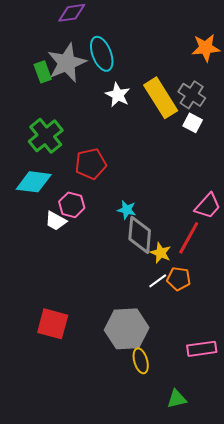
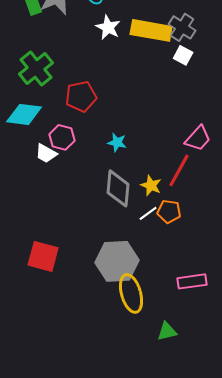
yellow rectangle: (161, 98) -> (151, 30), turned -48
gray diamond: (140, 235) -> (118, 188), moved
yellow ellipse: (141, 361) -> (131, 293), size x1.5

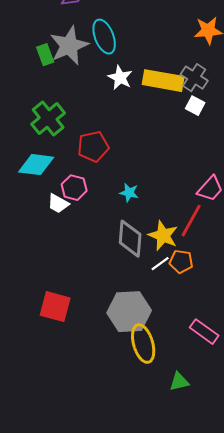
yellow star: (151, 185) -> (163, 236), size x1.4
pink rectangle: (192, 281) -> (204, 332), turned 44

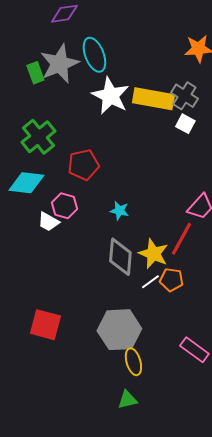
white star: (120, 78) -> (110, 96), size x1.5
yellow ellipse: (143, 344) -> (133, 362), size x0.7
green triangle: (179, 382) -> (127, 400), moved

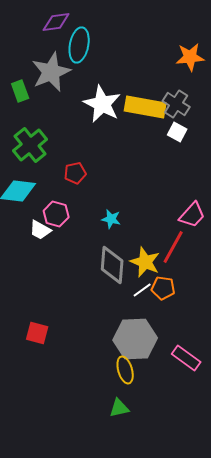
cyan ellipse: (94, 55) -> (79, 45), moved, turned 32
green rectangle: (35, 73) -> (20, 91), moved
red pentagon: (83, 165) -> (75, 173), size x0.7
red square: (45, 325) -> (37, 333), size x0.7
gray hexagon: (119, 330) -> (135, 339), moved

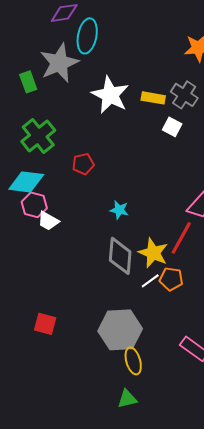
yellow rectangle: (145, 107) -> (153, 98), size x0.6
white square: (177, 132) -> (172, 127), moved
pink hexagon: (56, 214) -> (34, 205), moved
gray hexagon: (135, 339) -> (120, 330), moved

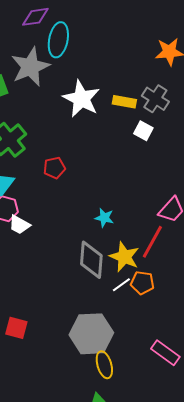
cyan star: (119, 210) -> (104, 218), moved

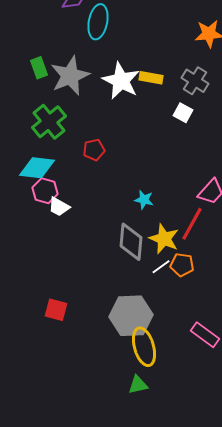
gray star: (30, 67) -> (70, 76), moved
yellow rectangle: (124, 102) -> (151, 78), moved
yellow ellipse: (104, 365) -> (144, 347), size x1.4

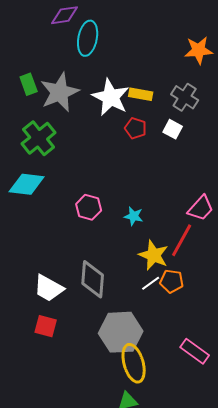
red pentagon: (94, 150) -> (136, 128), moved, turned 30
pink hexagon: (45, 191) -> (89, 207), moved
white trapezoid: (59, 207) -> (49, 288), moved, size x1.4
gray diamond: (131, 242) -> (93, 279), moved

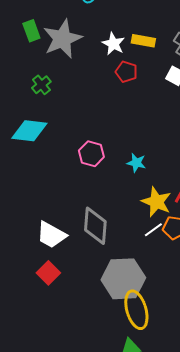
white star: (111, 97) -> (113, 44), size x0.6
red pentagon: (136, 128) -> (126, 72), moved
green cross: (39, 138) -> (41, 85), size x0.6
red square: (46, 326) -> (48, 273), turned 30

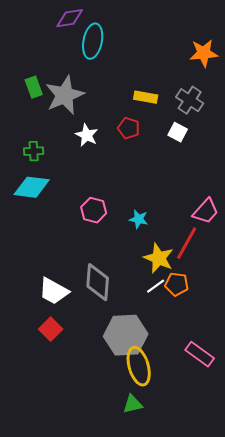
white star: (113, 44) -> (87, 135), moved
green cross: (41, 85) -> (34, 151), moved, turned 36

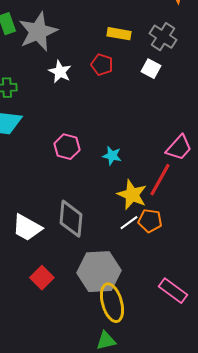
red square: (51, 329) -> (42, 278), moved

